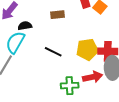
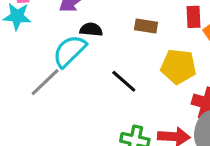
yellow pentagon: (87, 49) -> (178, 67), moved

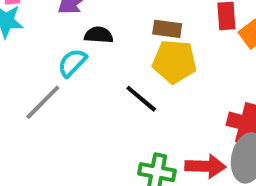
cyan semicircle: (69, 51) -> (72, 63), size x0.7
yellow pentagon: (178, 67) -> (174, 62), moved

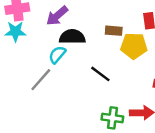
black semicircle: (99, 35) -> (72, 37), size x1.5
yellow pentagon: (174, 62) -> (134, 46), moved

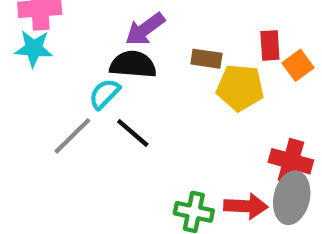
purple arrow: (57, 16) -> (145, 29), moved
black line: (100, 74) -> (133, 133), moved

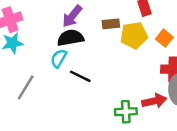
orange square: (298, 65) -> (164, 38), moved
gray line: (72, 136) -> (26, 87), moved

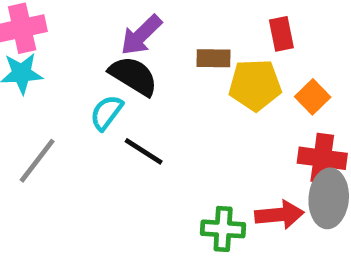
black semicircle: (70, 38) -> (133, 76), turned 35

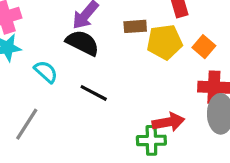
cyan semicircle: (106, 113) -> (46, 72), moved, turned 100
gray line: (37, 161) -> (27, 124), moved
red arrow: (279, 215) -> (168, 122), moved

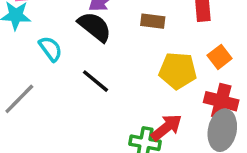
yellow pentagon: (165, 42) -> (178, 71), moved
red arrow: (168, 122) -> (166, 127), turned -40

